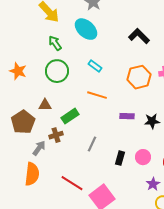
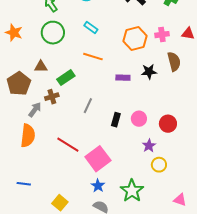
black star: (152, 121) -> (149, 72), moved

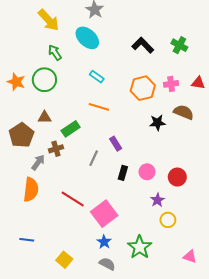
green circle: (53, 33) -> (44, 80), moved
brown semicircle: (174, 62) -> (184, 112), turned -54
purple rectangle: (123, 78) -> (116, 144), moved, turned 56

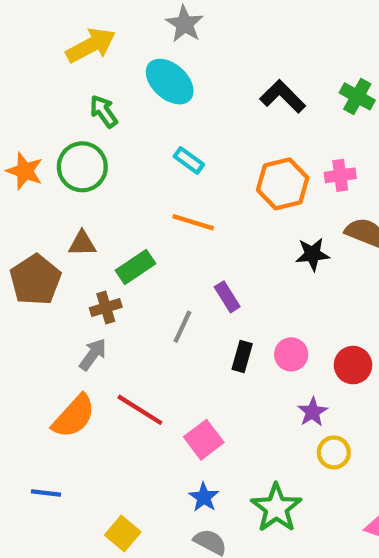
yellow arrow: (49, 20) -> (91, 45), turned -75
gray arrow: (38, 162) -> (93, 354), moved
orange semicircle: (31, 190) -> (74, 416), moved, turned 35
pink square: (104, 214) -> (204, 440), size x0.7

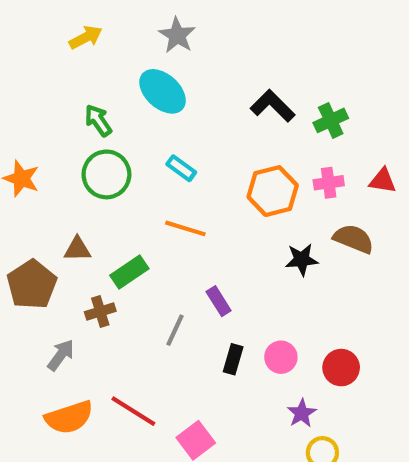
yellow arrow: (91, 45) -> (86, 37), moved, size x0.7
green cross: (357, 96) -> (331, 120), moved, turned 36
green circle: (82, 167) -> (106, 174), moved
gray arrow: (93, 354) -> (61, 355), moved
orange semicircle: (74, 416) -> (69, 417), turned 30

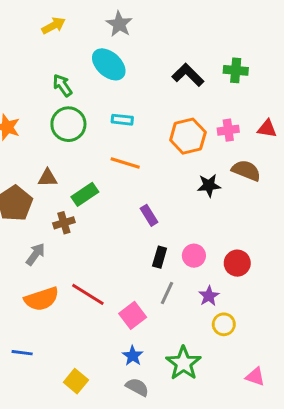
green cross: (331, 120) -> (236, 70), moved, turned 30
cyan rectangle: (181, 168) -> (122, 120), turned -30
gray line: (175, 330) -> (167, 293), moved

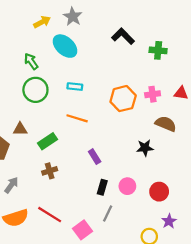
yellow arrow: (53, 26) -> (42, 22), moved
black L-shape: (188, 75) -> (123, 36), moved
black star: (209, 185) -> (145, 148), moved
brown cross: (64, 223) -> (50, 171), moved
purple star: (209, 296) -> (169, 221), moved

